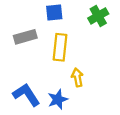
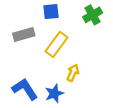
yellow rectangle: (60, 47) -> (56, 44), turned 30
yellow arrow: (77, 77) -> (73, 73), turned 35

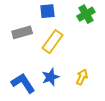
yellow arrow: (73, 73) -> (82, 77), moved
blue star: (54, 93) -> (50, 77), moved

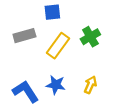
green cross: (86, 14) -> (90, 37), moved
blue star: (50, 77) -> (56, 85), turned 30

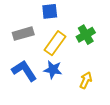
blue star: (56, 85) -> (53, 70), moved
blue L-shape: (26, 91) -> (24, 71), moved

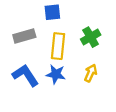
yellow rectangle: (55, 43) -> (58, 46), turned -30
yellow arrow: (86, 80) -> (91, 73), moved

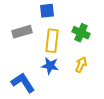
green cross: (91, 37) -> (81, 33), turned -36
blue L-shape: (25, 75) -> (23, 83), moved

